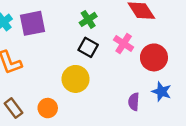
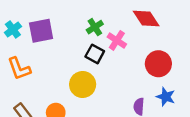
pink cross: (124, 44) -> (117, 40), moved

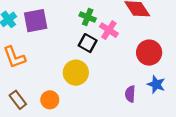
green cross: (95, 27) -> (88, 17), turned -35

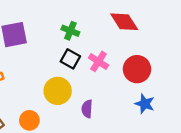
pink cross: (109, 30) -> (99, 61), moved
purple semicircle: (130, 94) -> (87, 109), moved

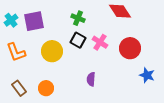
yellow circle: (58, 91) -> (52, 51), moved
blue star: (145, 104) -> (147, 75), moved

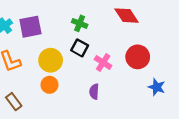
pink cross: (100, 42) -> (103, 62), moved
orange circle: (46, 88) -> (49, 85), moved

